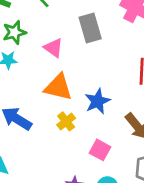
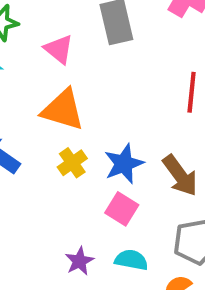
blue star: (97, 101) -> (124, 164), moved

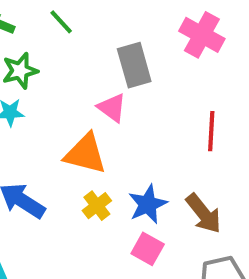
pink triangle: (59, 49) -> (112, 108), moved

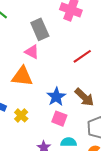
red line: (211, 131) -> (82, 56), turned 60
yellow cross: (97, 206) -> (21, 115), moved

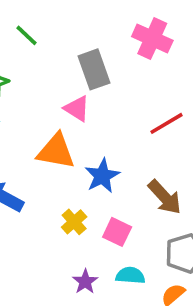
blue star: (56, 97) -> (102, 176), moved
yellow cross: (21, 115) -> (74, 222), moved

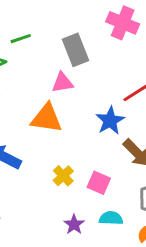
green line: (26, 35) -> (21, 39), moved, turned -60
pink triangle: (77, 109) -> (62, 83), turned -40
blue star: (102, 176) -> (110, 121), moved

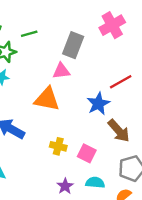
pink cross: (123, 23) -> (112, 25), turned 35
gray rectangle: (76, 50) -> (73, 45), turned 40
yellow cross: (63, 176) -> (58, 146), turned -35

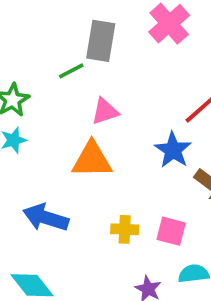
green line: (29, 34) -> (71, 71), moved
gray rectangle: (73, 45) -> (101, 41), moved

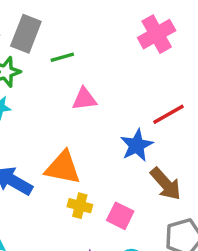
gray rectangle: (101, 41) -> (26, 34), moved
orange triangle: (92, 160) -> (63, 168), moved

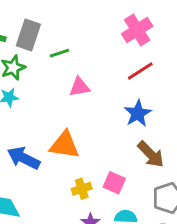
red line: (169, 114) -> (140, 71), moved
blue star: (137, 145) -> (138, 113), moved
yellow cross: (80, 206) -> (82, 189), moved, turned -30

